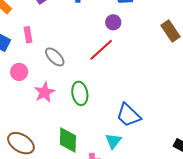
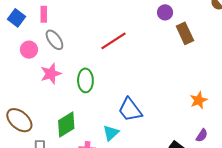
purple circle: (113, 22) -> (165, 12), moved
gray ellipse: (55, 57) -> (54, 40), moved
green diamond: (68, 140) -> (66, 125), turned 48

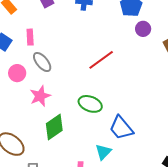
purple circle: (165, 12) -> (143, 29), moved
green ellipse: (85, 80) -> (90, 104), moved, turned -65
green diamond: (66, 125) -> (54, 127), moved

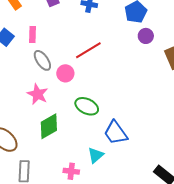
red line: (101, 60) -> (88, 50), moved
pink circle: (17, 73) -> (65, 73), moved
pink star: (40, 96) -> (38, 94), turned -30

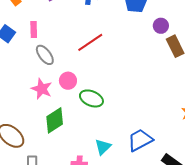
purple circle: (146, 36) -> (161, 26), moved
pink circle: (65, 73) -> (68, 81), moved
blue trapezoid: (116, 133) -> (140, 140), moved, turned 100

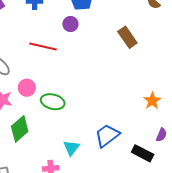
purple circle: (161, 26) -> (70, 24), moved
red line: (90, 42) -> (43, 46), turned 56

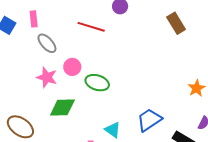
green diamond: (20, 129) -> (62, 108), turned 36
cyan triangle: (71, 148) -> (113, 130), turned -36

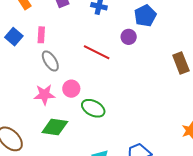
pink star: (47, 77) -> (44, 95), turned -30

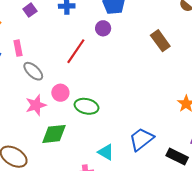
red line: (97, 52) -> (76, 51), turned -68

